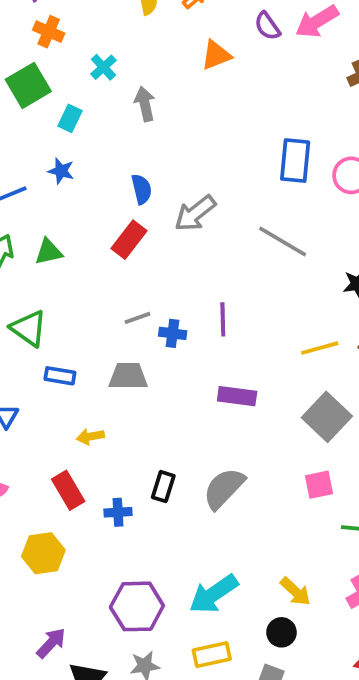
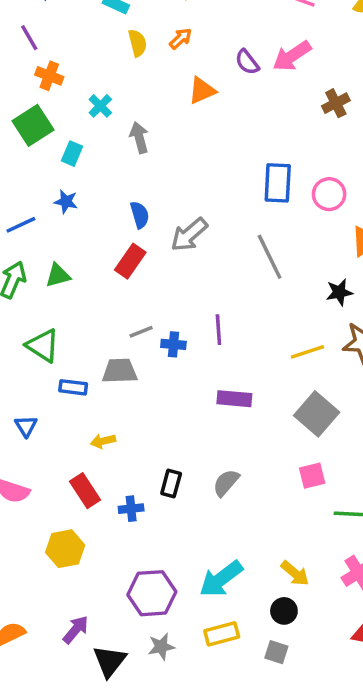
gray line: (283, 241) -> (270, 257), turned 36
gray trapezoid: (128, 376) -> (120, 371), moved
gray semicircle: (224, 488) -> (226, 483), size x0.7

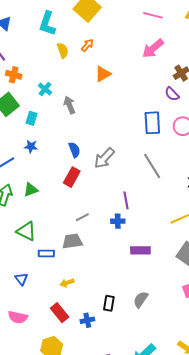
purple semicircle: (247, 62) -> (172, 94), moved
purple line: (218, 330) -> (126, 200), moved
blue cross: (173, 344) -> (118, 221), moved

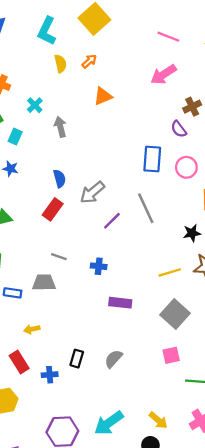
purple line: (126, 200) -> (112, 221), moved, turned 48
gray line: (82, 217) -> (59, 257), turned 40

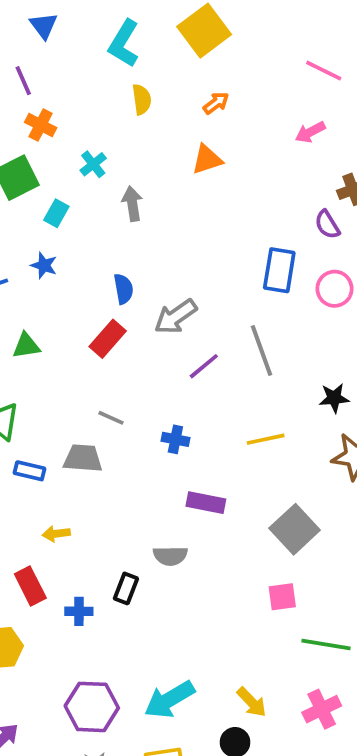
orange arrow: (89, 61) -> (216, 103), moved
pink arrow: (164, 74) -> (310, 132), size x0.7
yellow line: (170, 272) -> (266, 439), moved
gray semicircle: (114, 359) -> (170, 556), moved, turned -138

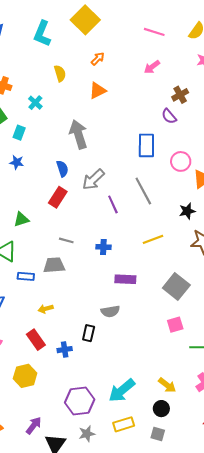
yellow semicircle: (142, 99) -> (60, 73), moved
gray arrow: (132, 204) -> (78, 134), moved, size x1.5
pink circle: (335, 289) -> (181, 161), moved
green triangle: (26, 346) -> (21, 219), moved
purple line: (204, 366) -> (113, 204), turned -66

